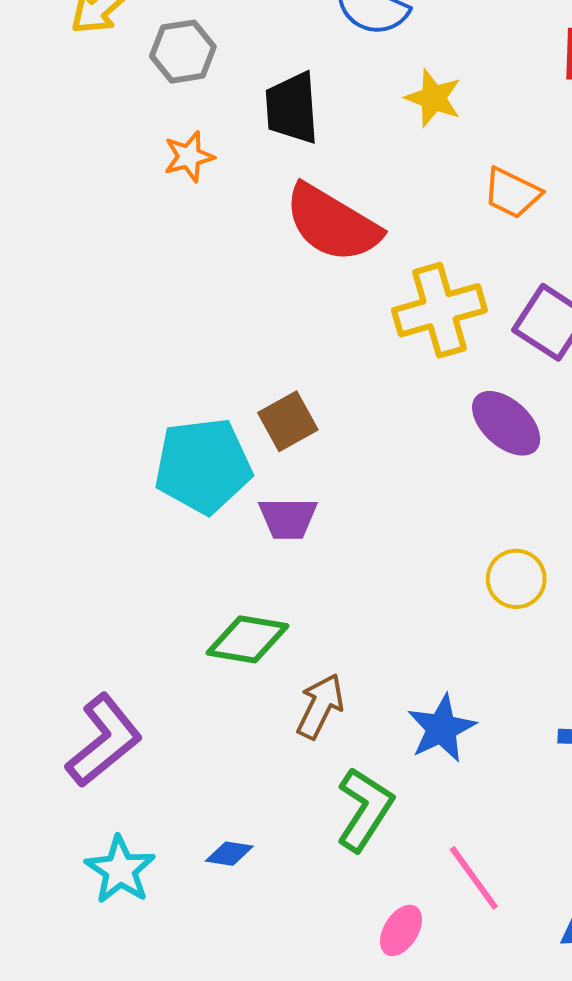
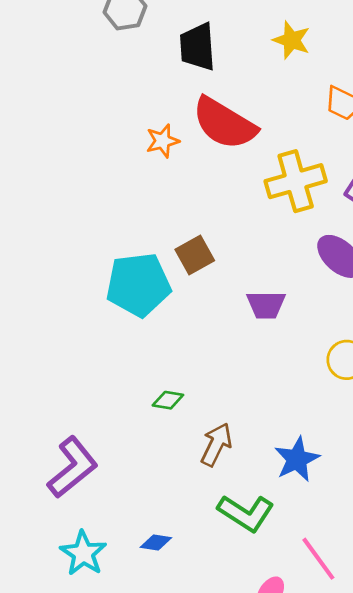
orange star: (189, 157) -> (163, 141), moved
purple trapezoid: (288, 518) -> (266, 305), moved
green diamond: (247, 639) -> (168, 400), size x0.6
green L-shape: (365, 809) -> (246, 513), turned 90

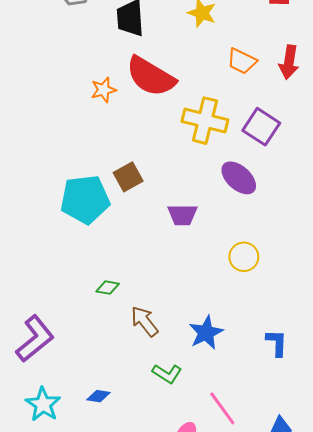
yellow cross: (296, 181) -> (205, 121), turned 30
brown arrow: (216, 444) -> (145, 321), turned -64
green L-shape: (246, 513) -> (167, 374), size x0.7

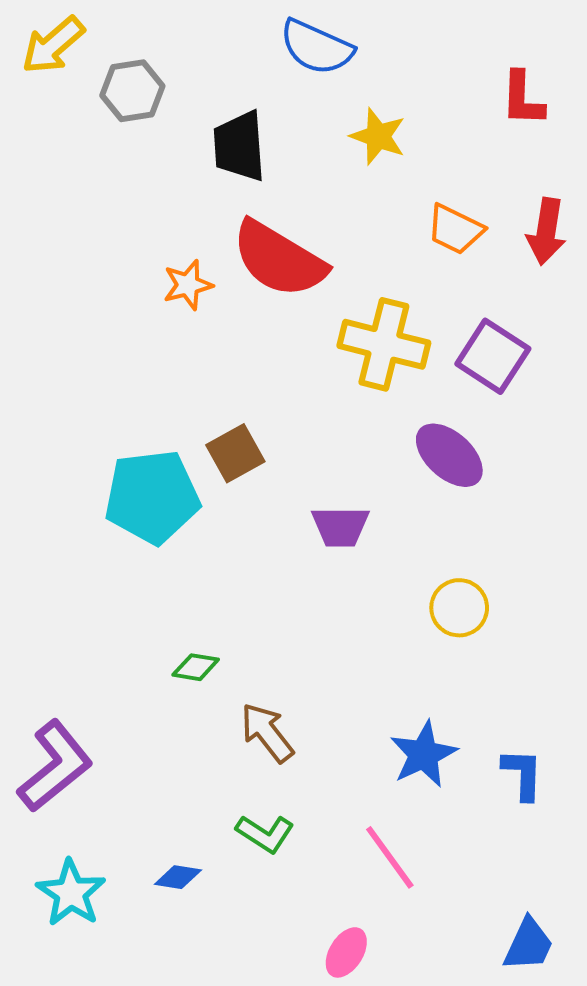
blue star: (206, 333) -> (424, 754), moved
green L-shape: (167, 374) -> (265, 834), moved
pink line: (222, 408) -> (390, 857), moved

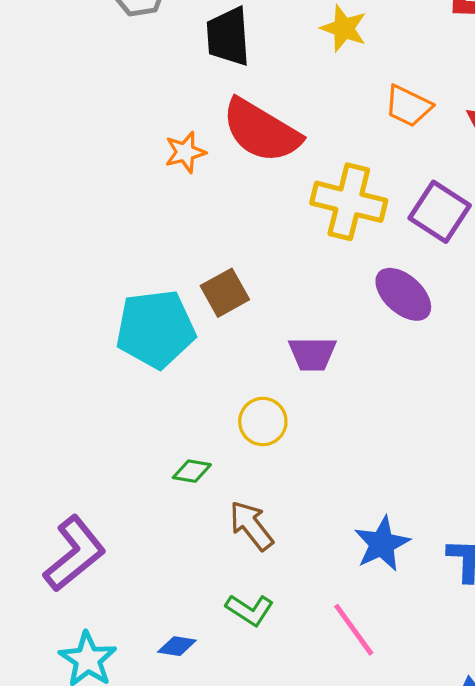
yellow circle: (459, 608) -> (263, 422), moved

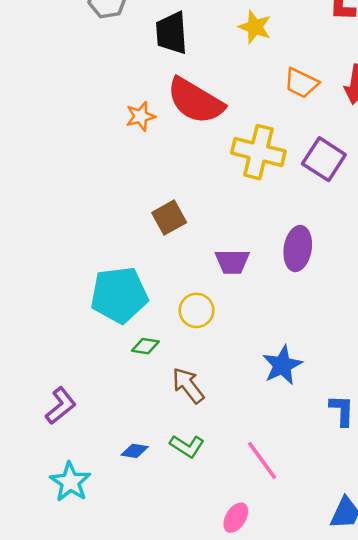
purple ellipse: (403, 294) -> (298, 248), moved, turned 57
cyan pentagon: (155, 329) -> (119, 295), moved
blue star: (382, 544) -> (282, 365), moved
purple L-shape: (75, 554) -> (61, 406), size x0.7
blue diamond: (177, 646) -> (135, 451), moved

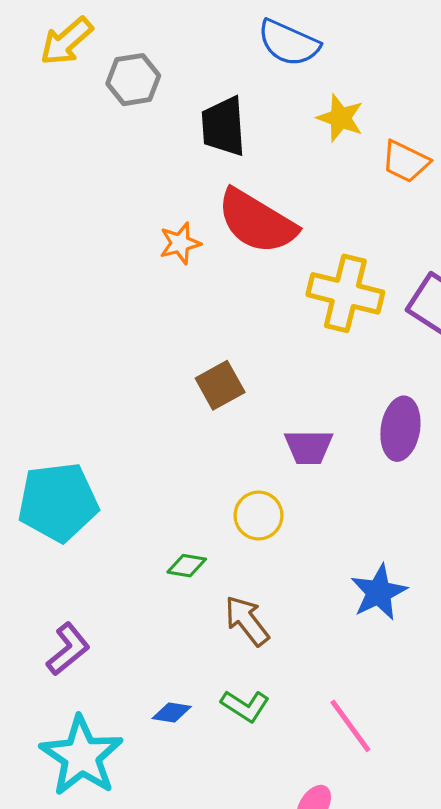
orange trapezoid: (301, 83) -> (405, 161), moved
cyan pentagon: (119, 295) -> (58, 502), moved
cyan star: (70, 482) -> (81, 756), size x1.4

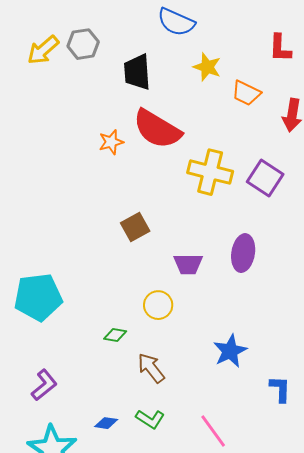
yellow arrow: (66, 41) -> (43, 50), moved

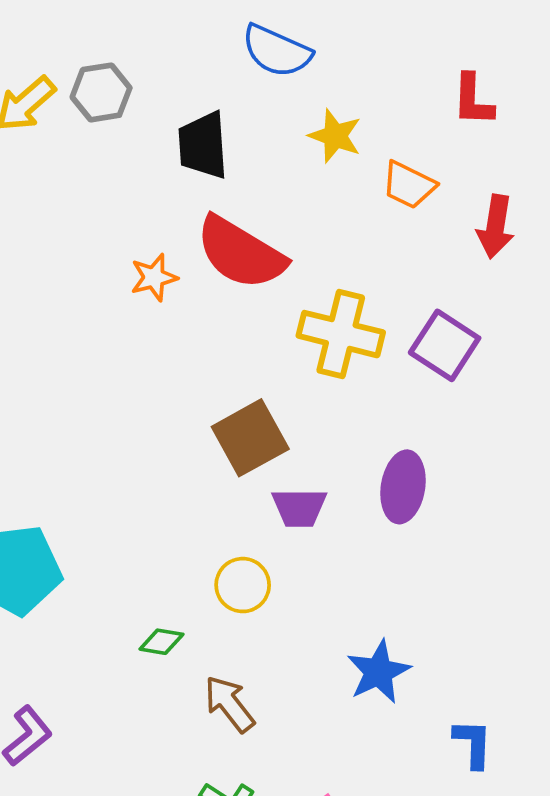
brown square: (135, 227) -> (250, 438), moved, size x1.4

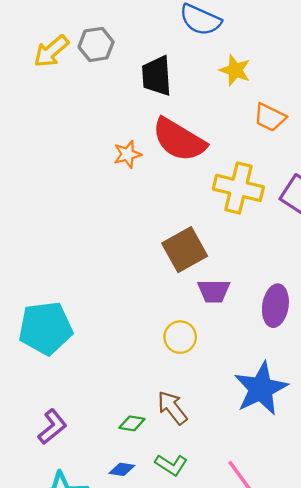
orange trapezoid: (409, 185) -> (270, 117), moved
purple ellipse: (403, 487) -> (275, 306), moved
green diamond: (161, 642) -> (132, 423), moved
blue star: (378, 672) -> (261, 389), size x1.4

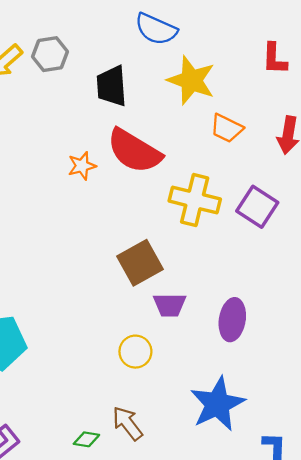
yellow star: (235, 70) -> (191, 80), size x1.5

